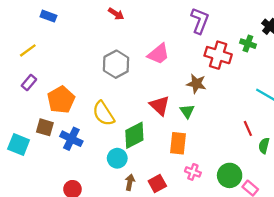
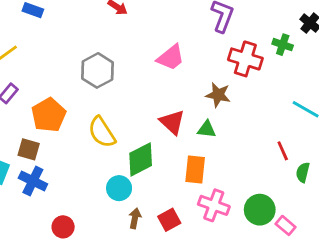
gray hexagon: (116, 64) -> (98, 70), moved
green triangle: (187, 111) -> (207, 129), turned -49
blue cross: (71, 139) -> (33, 181), moved
pink cross: (193, 172) -> (214, 205), size x1.5

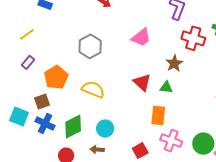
brown star: (218, 95) -> (174, 63), turned 30
yellow semicircle: (102, 132) -> (93, 89), turned 145
brown square: (29, 149) -> (42, 101), turned -35
green diamond: (141, 159) -> (73, 126), moved
brown arrow: (135, 218) -> (97, 150), moved, turned -96

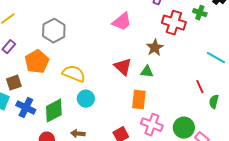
gray hexagon: (90, 46) -> (54, 31), moved
brown square: (42, 101) -> (14, 83), moved
cyan circle: (105, 129) -> (86, 99), moved

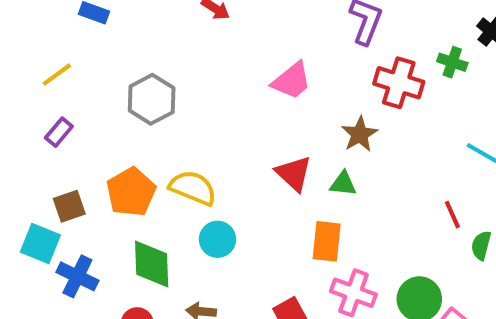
orange pentagon: (37, 62) -> (131, 192), moved
blue cross: (26, 108) -> (77, 276), moved
green diamond: (54, 111) -> (152, 264), turned -65

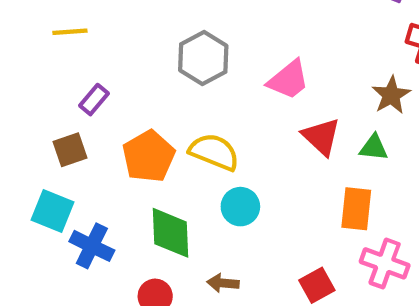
yellow line: (57, 75) -> (70, 32), turned 32
pink trapezoid: (292, 81) -> (288, 80), moved
gray hexagon: (152, 99) -> (203, 58), moved
purple rectangle: (59, 132) -> (94, 100), moved
brown square: (69, 206) -> (70, 150), moved

